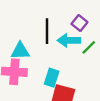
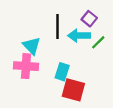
cyan triangle: (20, 51) -> (32, 46), turned 48

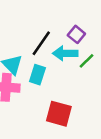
black line: (58, 27) -> (41, 43), turned 35
cyan rectangle: (62, 72) -> (37, 75), moved

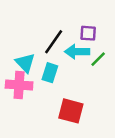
purple square: (76, 34) -> (88, 33), turned -35

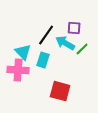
cyan arrow: (77, 52) -> (65, 43), turned 30

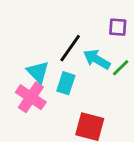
purple square: (74, 28) -> (118, 27), moved
pink cross: (18, 70) -> (31, 97), turned 30

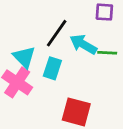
green line: (121, 68) -> (107, 53), turned 48

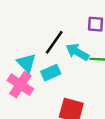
cyan rectangle: (52, 68) -> (51, 73), turned 48

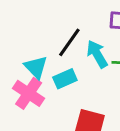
cyan arrow: (77, 52) -> (97, 54), turned 30

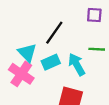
cyan arrow: (97, 54) -> (77, 64), moved

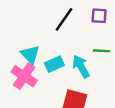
black line: (54, 33) -> (64, 19), moved

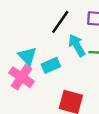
cyan arrow: (81, 67) -> (77, 45), moved

